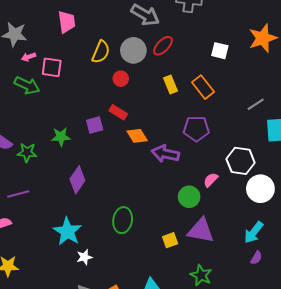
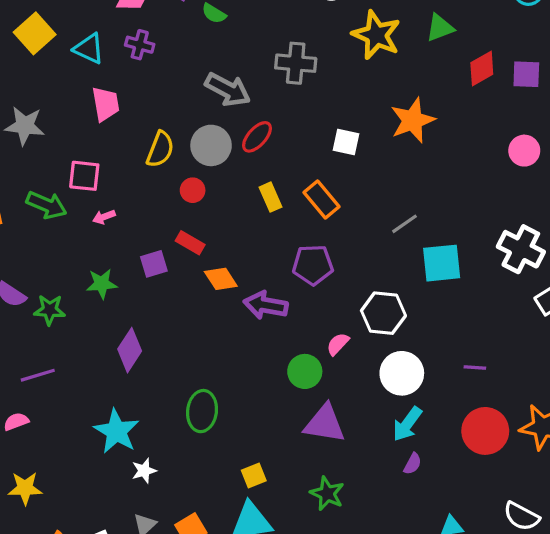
pink arrow: (29, 57) -> (104, 217), moved
white circle: (260, 189) -> (402, 373), moved
yellow square: (170, 240) -> (254, 475), moved

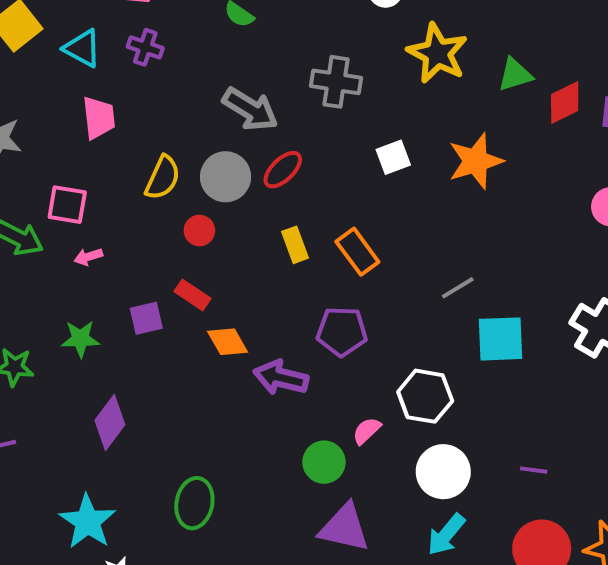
green triangle: (440, 28) -> (515, 75), moved
white square: (346, 142) -> (393, 157), moved, turned -36

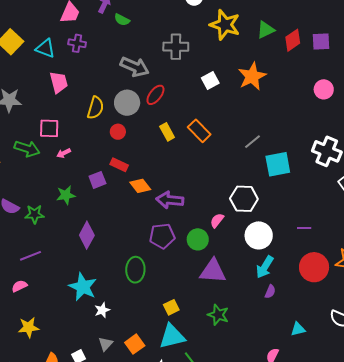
purple pentagon: (342, 331) -> (162, 236), moved

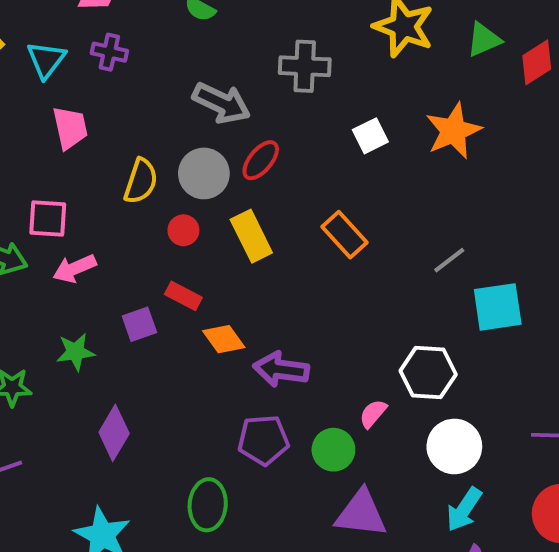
cyan triangle: (45, 48) -> (46, 60), turned 45
yellow rectangle: (167, 132) -> (251, 236), moved, size x1.4
pink arrow: (64, 153) -> (75, 269), size x1.5

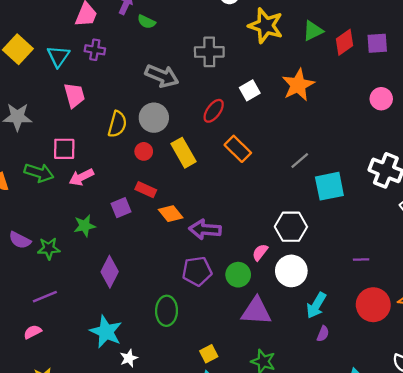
red ellipse: (261, 160) -> (214, 111), moved
white circle: (454, 446) -> (291, 271), moved

